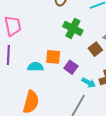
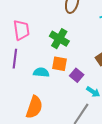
green cross: (73, 28) -> (59, 39), moved

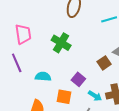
purple line: (15, 59) -> (17, 63), turned -30
orange square: (59, 64) -> (64, 97), moved

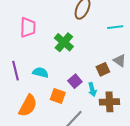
purple line: (17, 63) -> (16, 71), moved
cyan arrow: (95, 96) -> (92, 90), moved, turned 32

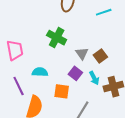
pink trapezoid: (28, 27) -> (15, 50), moved
gray triangle: (120, 61) -> (82, 53), moved, turned 32
purple line: (16, 71) -> (19, 86), moved

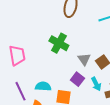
cyan semicircle: (40, 72) -> (43, 86), moved

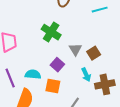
purple square: (77, 79) -> (57, 65), moved

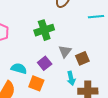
green cross: (51, 32) -> (44, 30), turned 30

